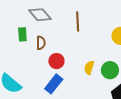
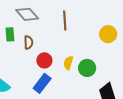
yellow semicircle: (89, 68) -> (68, 63), moved
green circle: (110, 70) -> (87, 68), moved

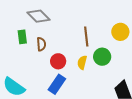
brown line: (65, 21) -> (86, 37), moved
green circle: (87, 68) -> (102, 57), moved

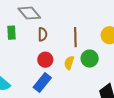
brown semicircle: (41, 44) -> (42, 34), moved

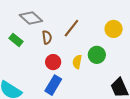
green rectangle: (12, 33) -> (16, 40), turned -40
brown line: (75, 37) -> (71, 28), moved, turned 48

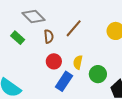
green circle: (97, 55) -> (98, 74), moved
blue rectangle: (53, 85) -> (64, 81), moved

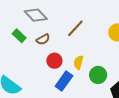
brown semicircle: (49, 36) -> (43, 39), moved, turned 64

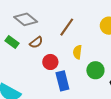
yellow semicircle: (78, 62) -> (77, 52), moved
blue rectangle: (64, 81) -> (62, 81), turned -42

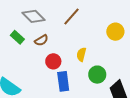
brown line: (67, 27) -> (71, 16), moved

